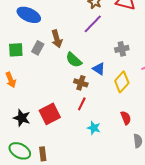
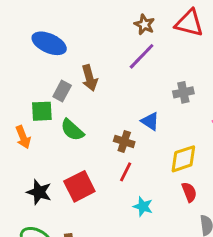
green square: (16, 50) -> (42, 111), moved
green semicircle: (74, 60) -> (72, 130), moved
yellow diamond: (122, 82) -> (183, 159), moved, turned 30

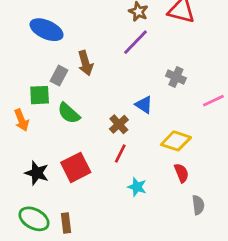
gray cross: (183, 92) -> (176, 77), turned 36
brown cross: (124, 142) -> (119, 124), turned 30
yellow diamond: (183, 159) -> (176, 141), turned 36

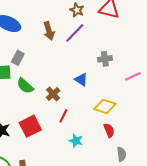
brown arrow: (85, 63) -> (49, 31), moved
gray cross: (176, 77) -> (105, 59), turned -32
brown cross: (119, 124) -> (53, 94), moved

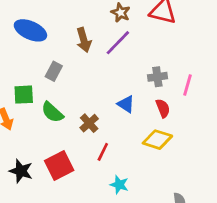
gray rectangle: (18, 58) -> (54, 71), moved
pink line: (133, 76) -> (187, 85), moved, turned -49
red semicircle: (109, 130) -> (163, 108), moved

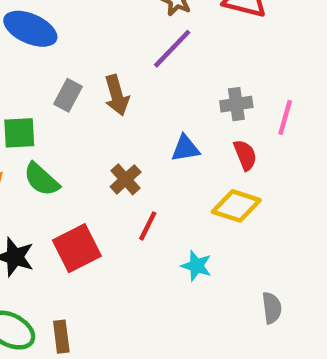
brown arrow: (84, 40) -> (117, 95), moved
blue triangle: (126, 104) -> (185, 148), turned -42
green semicircle: (52, 112) -> (41, 179), moved
cyan star: (119, 185) -> (196, 266), moved

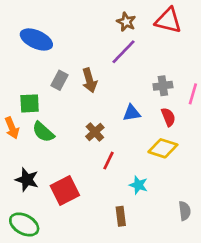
red square: (77, 248) -> (65, 190), moved
brown rectangle: (61, 337) -> (121, 216), moved

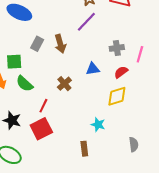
red semicircle: (168, 117) -> (121, 72), turned -104
yellow diamond: (163, 148) -> (117, 96), turned -35
red line: (108, 161) -> (43, 106), moved

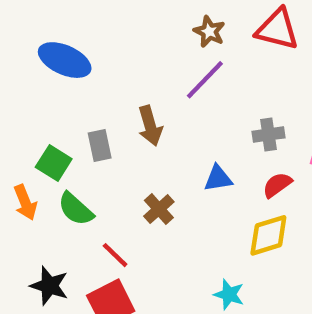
gray rectangle: (37, 44) -> (100, 145), moved, turned -40
green square: (14, 62) -> (54, 163), turned 35
red line: (43, 106) -> (115, 255), turned -72

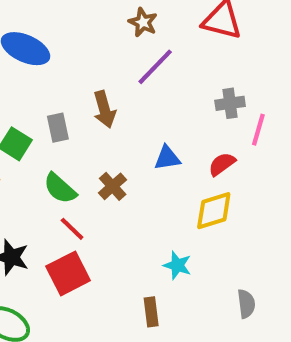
brown star: (209, 32) -> (143, 22), moved
gray cross: (268, 135) -> (230, 103), moved
green semicircle: (76, 209) -> (60, 188), moved

